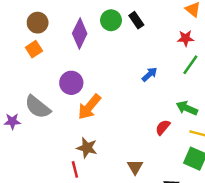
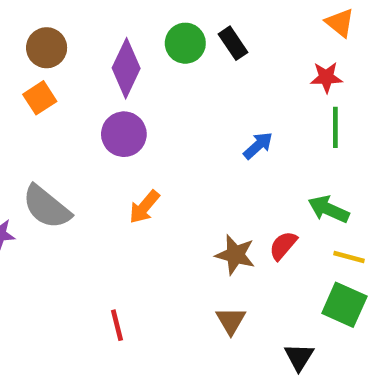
green line: (190, 65) -> (335, 127), turned -35
purple circle: (71, 83) -> (124, 134), moved
orange arrow: (89, 107) -> (144, 207), size x0.7
brown star: (87, 148) -> (235, 255), moved

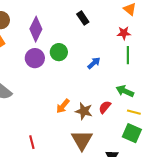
green circle: (185, 43) -> (59, 52), moved
orange arrow: (144, 207) -> (63, 106), moved
brown triangle: (231, 321) -> (82, 140), size x1.6

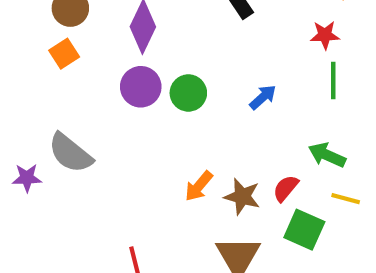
green circle: (59, 52) -> (188, 93), moved
green square: (132, 133) -> (304, 230), moved

